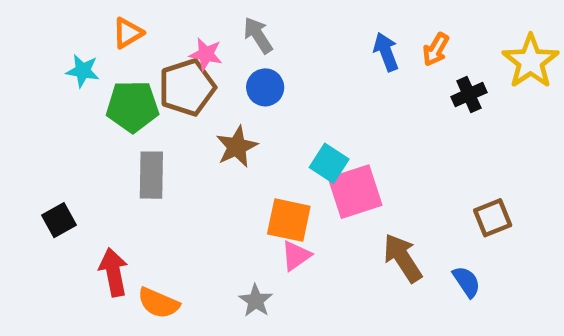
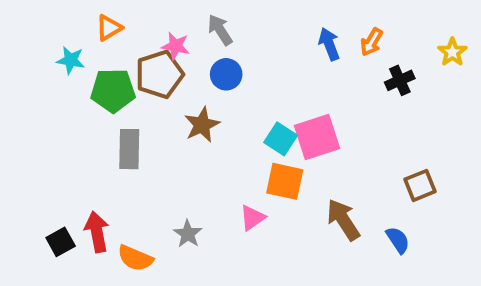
yellow star: (531, 61) -> (452, 52), size x0.6
pink square: (355, 192) -> (317, 137), moved
black square: (59, 220) -> (61, 242), moved
orange square: (289, 220) -> (285, 181), moved
gray star: (256, 301) -> (188, 234), moved

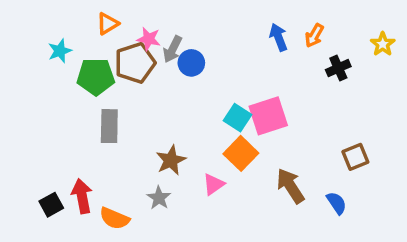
orange triangle: (109, 28) -> (108, 24), moved
gray arrow: (220, 30) -> (173, 49), moved, turned -120
cyan star: (71, 60) -> (60, 51), turned -30
brown star: (202, 125) -> (171, 160), moved
orange square: (285, 181) -> (241, 153), turned 32

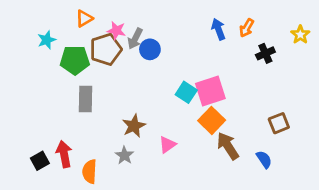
orange square: (241, 153) -> (212, 120), moved
orange semicircle: (114, 218) -> (90, 171), turned 70

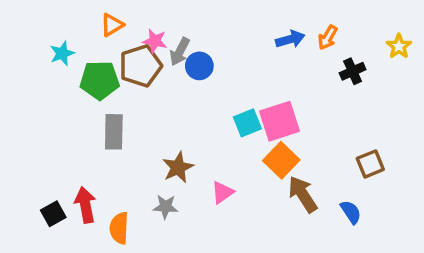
blue arrow: (218, 29) -> (290, 39), turned 95
cyan square: (186, 92) -> (247, 123), turned 35
gray star: (124, 155) -> (165, 207), turned -30

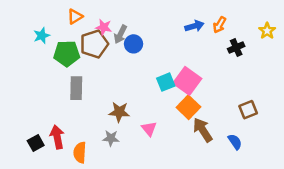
pink square: (280, 121) -> (187, 81), turned -36
brown star: (178, 167) -> (119, 112), turned 30
pink triangle: (222, 192) -> (149, 129), turned -35

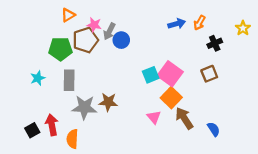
cyan star: (42, 36) -> (38, 78), moved
brown square: (248, 110) -> (209, 74), moved
pink triangle: (149, 129) -> (154, 117), moved
gray star: (111, 138) -> (84, 107), moved, size x1.6

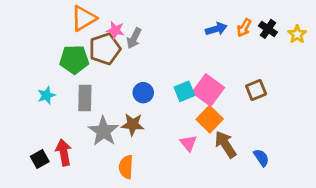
orange triangle: (68, 15) -> (84, 18), size x1.5
blue circle: (121, 40) -> (143, 93), moved
black cross: (215, 43) -> (268, 29), moved, turned -32
gray star: (84, 107) -> (103, 131), turned 30
orange semicircle: (72, 139) -> (126, 167), moved

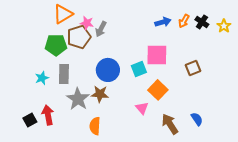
pink square: (208, 90) -> (157, 55), moved, turned -35
blue circle: (143, 93) -> (108, 70), size x1.5
cyan star: (46, 95) -> (42, 78), moved
brown arrow: (226, 144) -> (170, 124), moved

